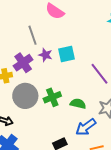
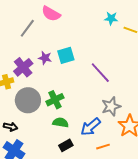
gray line: (32, 35) -> (27, 28), moved, turned 60
green semicircle: (78, 104) -> (60, 123), moved

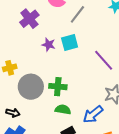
gray line: (27, 28) -> (77, 14), moved
purple cross: (23, 67) -> (29, 19), moved
green cross: (55, 100) -> (58, 87), turned 30

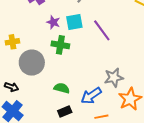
purple line: (104, 60) -> (102, 30), moved
green cross: (58, 87) -> (60, 45), moved

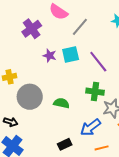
green cross: (60, 45) -> (95, 92), moved
green semicircle: (62, 88) -> (61, 103), moved

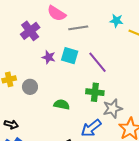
gray line: (80, 27) -> (78, 28), turned 42
cyan square: (71, 54) -> (70, 56), turned 30
gray circle: (30, 97) -> (30, 87), moved, size x0.6

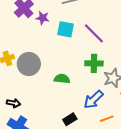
purple star: (49, 57) -> (43, 18), moved
gray circle: (30, 87) -> (29, 64), size x1.5

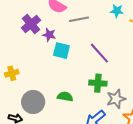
cyan square: (65, 29) -> (61, 51), moved
gray circle: (29, 64) -> (33, 102), moved

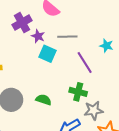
cyan star: (117, 11) -> (106, 46), moved
gray line: (79, 19) -> (67, 37), moved

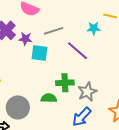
green cross: (78, 92) -> (65, 83), moved
gray star: (94, 110) -> (87, 92), moved

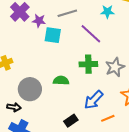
green cross: (65, 83) -> (88, 64), moved
gray star: (87, 92) -> (115, 67), moved

